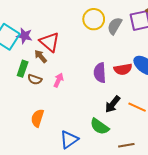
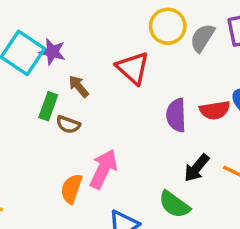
red triangle: (50, 42) -> (133, 68), moved
pink arrow: (58, 80) -> (103, 169), moved, size x1.6

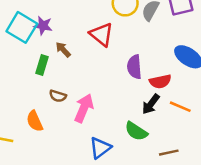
red semicircle: (215, 110) -> (160, 81), moved
brown semicircle: (68, 125) -> (58, 96), moved
orange semicircle: (71, 189) -> (35, 121), moved, turned -40

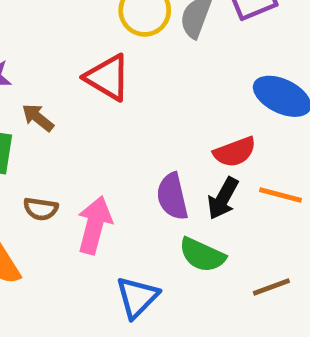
purple semicircle: (134, 67) -> (172, 196), moved

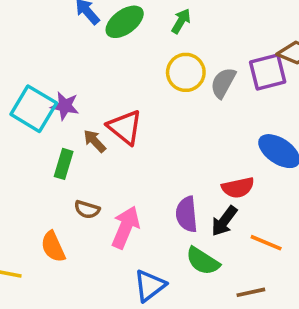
red triangle: (108, 77) -> (125, 127), moved
orange line: (281, 195) -> (266, 243), moved

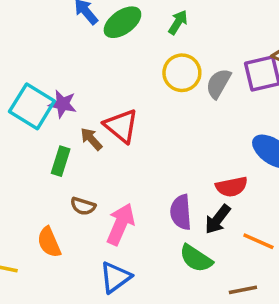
blue triangle: (150, 286) -> (115, 277), moved

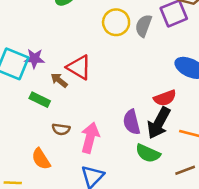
green rectangle: (61, 161) -> (40, 100), turned -72
black arrow: (218, 219) -> (159, 123), size x1.4

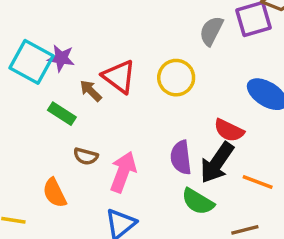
yellow circle: (116, 22) -> (176, 78), moved
red semicircle: (165, 98) -> (229, 130), turned 40

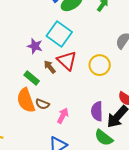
cyan square: (31, 62) -> (59, 34), moved
pink arrow: (123, 172) -> (63, 116), size x0.7
orange semicircle: (55, 193) -> (26, 100), moved, size x1.4

